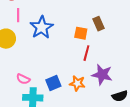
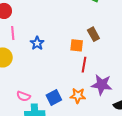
blue star: (42, 27) -> (37, 43), size x0.6

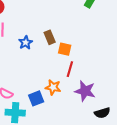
brown rectangle: (93, 34) -> (50, 37), moved
orange star: (78, 96) -> (53, 87), moved

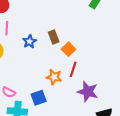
orange square: (65, 49) -> (68, 49), turned 32
orange star: (53, 87) -> (54, 77), moved

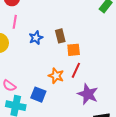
orange square: (68, 49) -> (74, 50), turned 32
blue square: (39, 98) -> (38, 95), turned 35

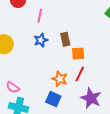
pink line: (15, 22) -> (40, 16), moved
blue square: (38, 95) -> (53, 99), moved

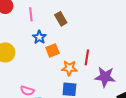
brown rectangle: (65, 39) -> (61, 19), moved
orange square: (78, 54) -> (52, 50), moved

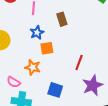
orange star: (69, 68) -> (33, 67), moved
purple star: (105, 77) -> (93, 85), turned 30

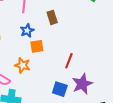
blue square: (55, 90) -> (60, 89), moved

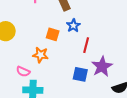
blue star: (27, 31) -> (73, 26), moved
orange square: (37, 46) -> (53, 34), turned 32

